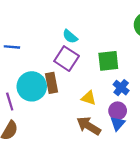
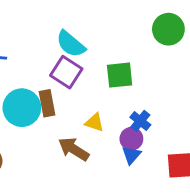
cyan semicircle: (70, 36) -> (71, 44), size x1.5
blue cross: (121, 88) -> (140, 121), moved
brown arrow: (89, 126) -> (74, 149), moved

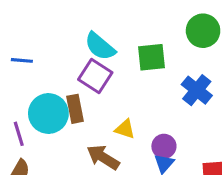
green square: (120, 75) -> (151, 57), moved
blue cross: (140, 121) -> (197, 90), moved, size x1.4

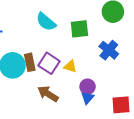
purple square: (95, 76) -> (49, 63), moved
yellow triangle: (125, 129) -> (70, 66), moved

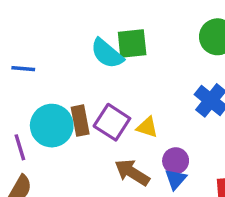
green square: (79, 29) -> (132, 44), moved
brown arrow: (48, 94) -> (132, 172), moved

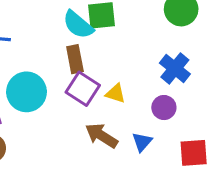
brown rectangle: (80, 121) -> (75, 59), moved
purple circle: (176, 161) -> (164, 108), moved

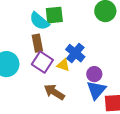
blue cross: (175, 68) -> (75, 53), moved
blue triangle: (142, 142) -> (96, 90), moved, size x1.5

